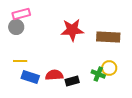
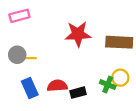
gray circle: (16, 27) -> (17, 55), moved
yellow line: (20, 61) -> (29, 58), moved
blue rectangle: (30, 77) -> (30, 88), turned 48

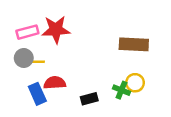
pink rectangle: (19, 16) -> (27, 32), moved
red star: (78, 34) -> (56, 30), moved
red semicircle: (57, 86) -> (55, 83), moved

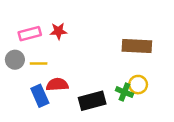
red star: (56, 30) -> (58, 31), size x0.6
gray circle: (24, 58) -> (15, 60), moved
black rectangle: (89, 99) -> (92, 101), size x1.5

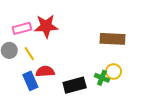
red star: (58, 31) -> (46, 26), size x1.6
yellow line: (39, 63) -> (29, 54), turned 56

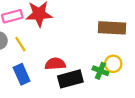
red semicircle: (45, 71) -> (55, 64), moved

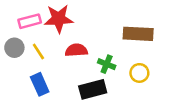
red semicircle: (55, 64) -> (76, 50), moved
green cross: (100, 71) -> (107, 64), moved

